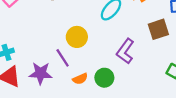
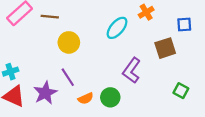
yellow circle: (77, 37) -> (69, 42), moved
purple star: (41, 73) -> (45, 93), turned -30

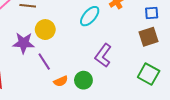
brown square: (165, 48) -> (149, 37), moved
green square: (181, 91) -> (149, 74), size x1.5
purple star: (45, 93) -> (24, 43), moved, turned 30

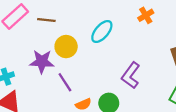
cyan ellipse: (90, 16) -> (102, 32), moved

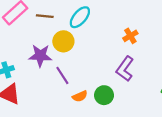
orange cross: (146, 15) -> (130, 36), moved
cyan ellipse: (102, 32) -> (80, 17), moved

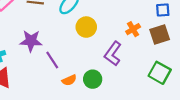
orange cross: (130, 36) -> (133, 29), moved
yellow circle: (63, 41) -> (86, 27), moved

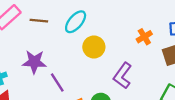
orange cross: (133, 29) -> (144, 37), moved

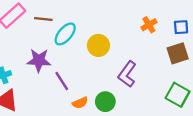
cyan ellipse: (76, 22) -> (65, 34), moved
orange cross: (144, 37) -> (149, 25), moved

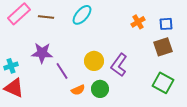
cyan ellipse: (65, 34) -> (82, 15), moved
yellow circle: (98, 45) -> (94, 61), moved

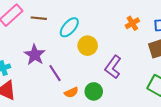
cyan ellipse: (82, 15) -> (69, 27), moved
purple star: (42, 53) -> (35, 55), turned 30
yellow circle: (94, 61) -> (88, 46), moved

